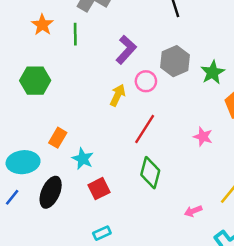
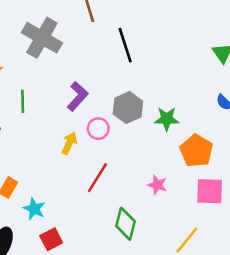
green line: (75, 34) -> (23, 101), moved
green star: (213, 72) -> (167, 119), turned 30
green diamond: (150, 173) -> (126, 224), moved

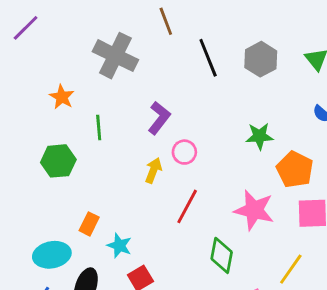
gray hexagon: (128, 108) -> (261, 59), moved
pink star: (157, 185) -> (254, 210), size x1.8

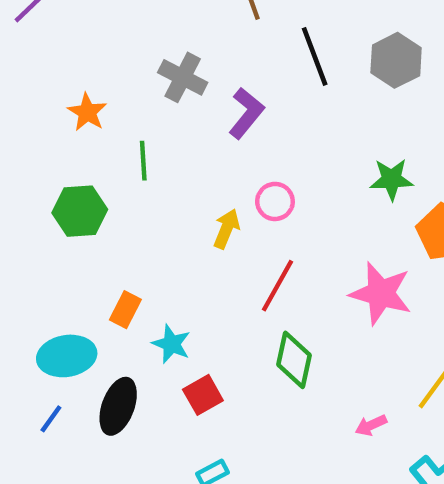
gray cross: (115, 56) -> (183, 77), moved, size x0.7
purple L-shape: (159, 118) -> (246, 113), moved
green diamond: (222, 255) -> (294, 360), moved

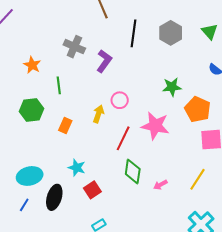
black line: (315, 56) -> (134, 33), turned 32
pink star: (381, 293) -> (155, 126), moved
orange rectangle: (125, 310) -> (65, 125), moved
pink arrow: (371, 425) -> (160, 185), moved

